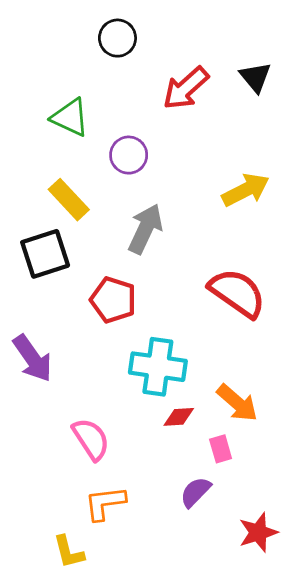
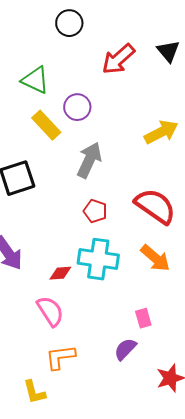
yellow rectangle: (69, 200) -> (46, 125), moved
red pentagon: (113, 300) -> (95, 211), moved, size x0.7
orange arrow: (237, 403) -> (155, 258), moved
red diamond: (179, 417) -> (60, 273), moved

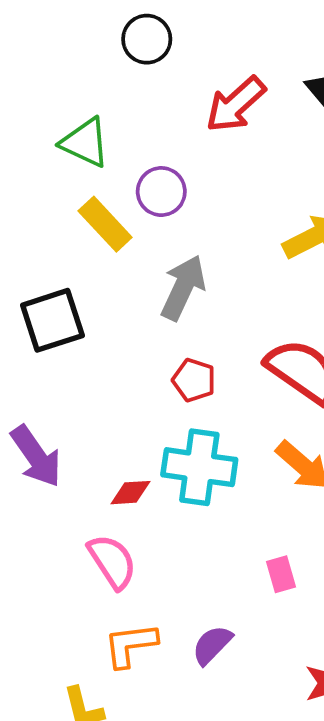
purple semicircle: (125, 349) -> (212, 645), moved

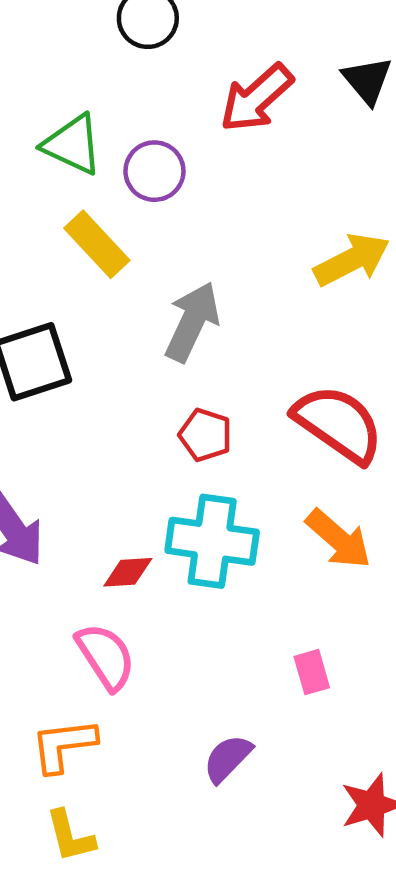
purple circle: (161, 192) -> (154, 171), moved
orange L-shape: (130, 645) -> (64, 745), moved

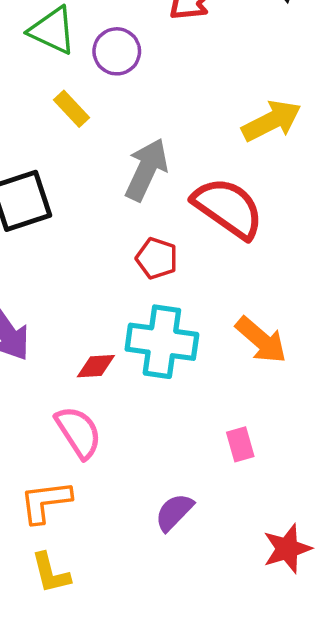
yellow rectangle: (97, 244) -> (72, 109), size x0.7
red semicircle: (338, 424) -> (228, 208), moved

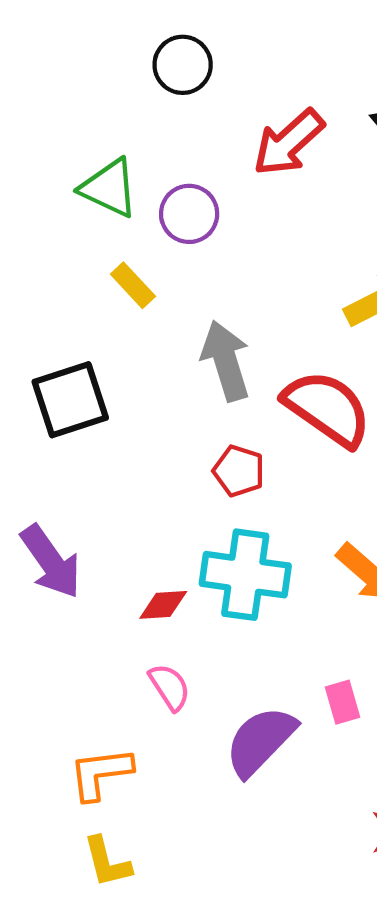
gray arrow: (146, 170) -> (226, 361), turned -42
pink semicircle: (78, 432) -> (170, 687), moved, size x0.7
purple semicircle: (174, 512) -> (260, 741), moved, size x1.5

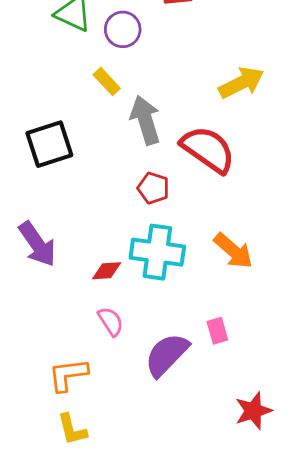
yellow rectangle: (133, 285) -> (107, 81), moved

